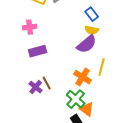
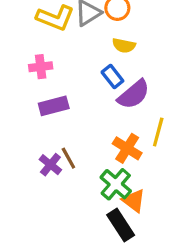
blue rectangle: (92, 14) -> (112, 76), moved
yellow semicircle: (92, 30) -> (124, 45), moved

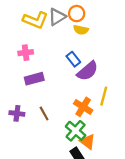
yellow semicircle: (124, 45) -> (81, 30), moved
purple cross: (50, 165) -> (17, 113), moved, turned -32

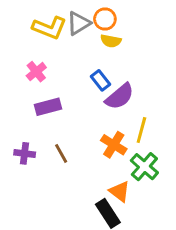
pink cross: (26, 53) -> (36, 72), turned -32
green cross: (76, 131) -> (144, 167), moved

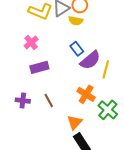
yellow semicircle: (111, 41) -> (76, 21), moved
yellow line: (141, 130) -> (106, 69), moved
orange triangle: (120, 191) -> (75, 122), moved, turned 35

